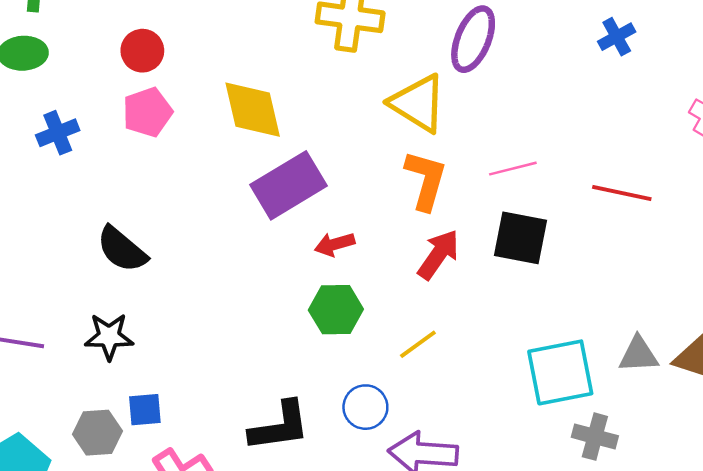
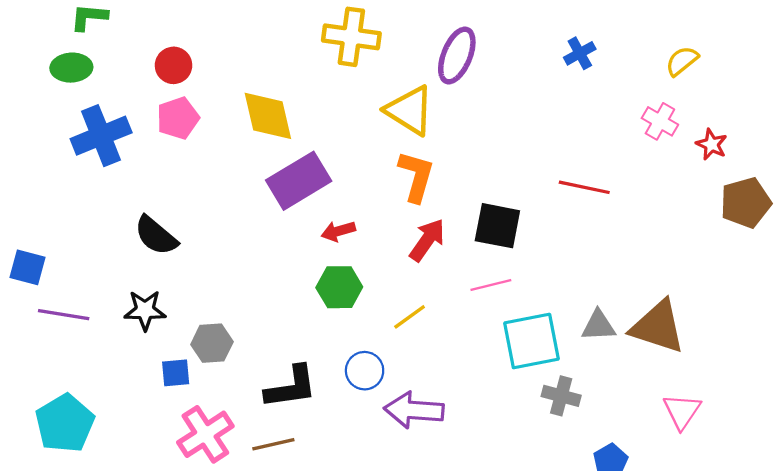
blue cross: (58, 133) -> (101, 136), size x1.6
pink line: (513, 169) -> (491, 285), moved
gray hexagon: (97, 433) -> (212, 343), moved

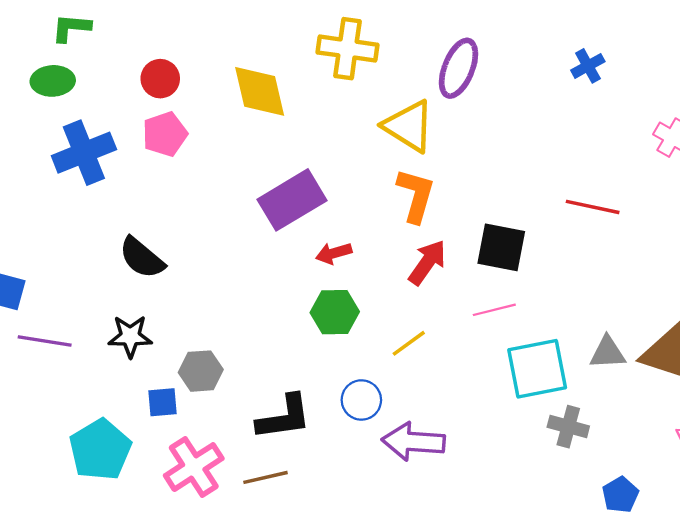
yellow diamond: (268, 116) -> (260, 91), moved
cyan pentagon: (65, 423) -> (100, 450), moved

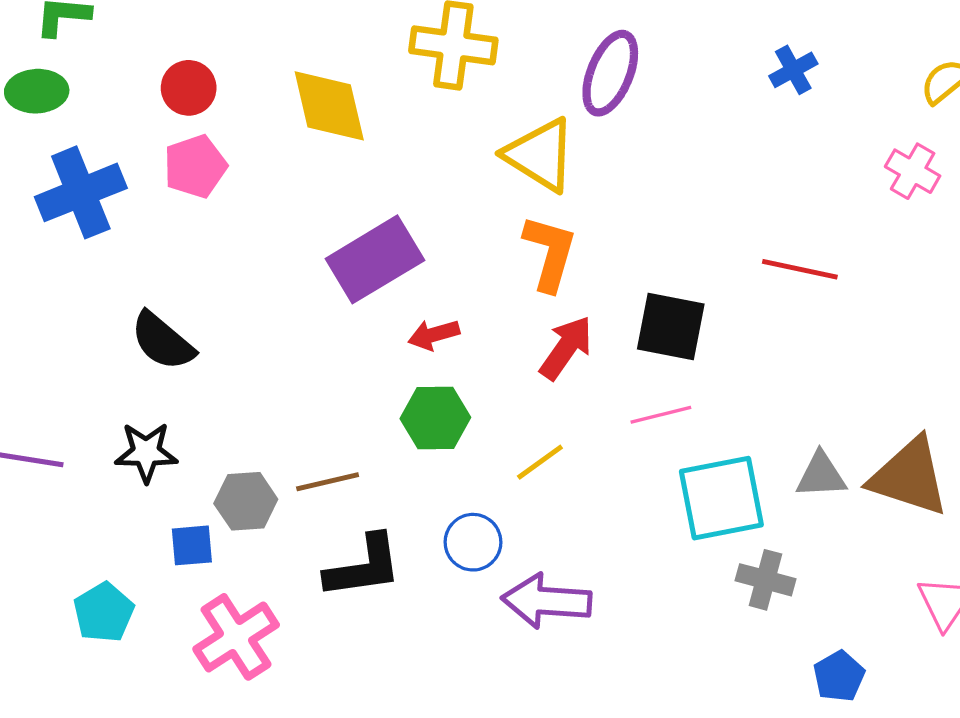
cyan pentagon: (100, 450) -> (104, 612), size x0.7
brown line: (265, 477) -> (328, 482), moved

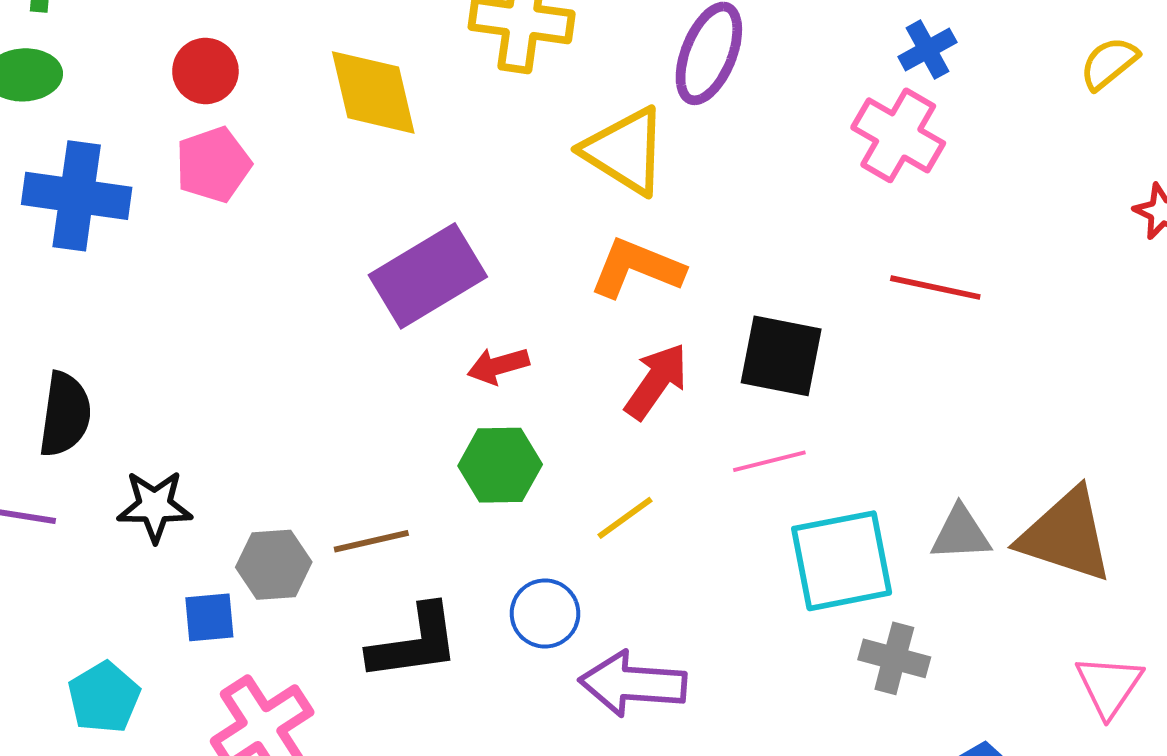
pink cross: (913, 171) -> (898, 135), moved, size x1.4
blue cross: (81, 192) -> (77, 196), turned 30
orange L-shape: (550, 253) -> (637, 268), turned -84
black semicircle: (162, 341) -> (65, 414), moved, turned -122

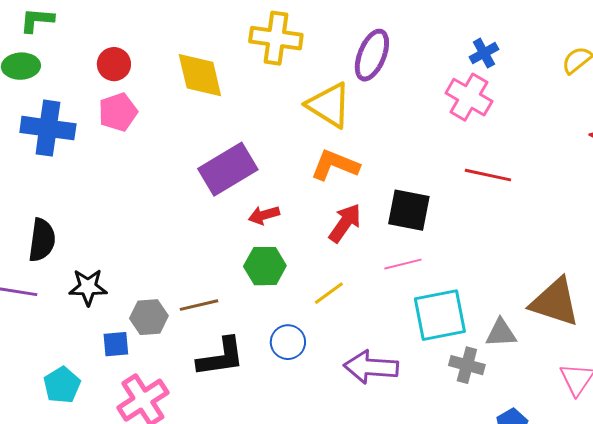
gray triangle: (961, 533) -> (501, 333), moved
purple arrow: (633, 684) -> (371, 367), moved

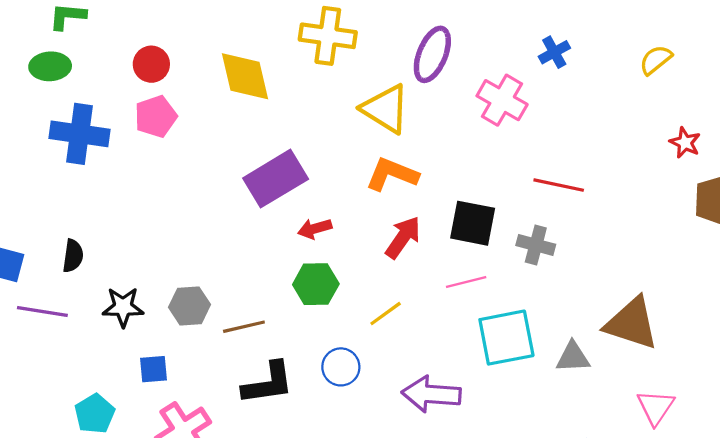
pink cross: (469, 97) -> (502, 100), moved
black semicircle: (42, 240) -> (73, 256), size x0.7
gray hexagon: (149, 317) -> (189, 306), moved
gray cross: (467, 365) -> (536, 245), moved

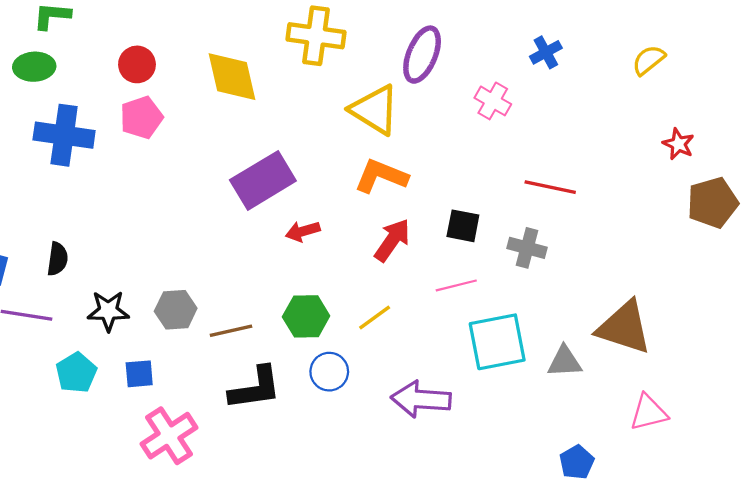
pink cross: (502, 100) -> (493, 101), size x0.7
black square: (473, 223) -> (463, 226), size x0.7
green hexagon: (316, 284) -> (306, 316), moved
pink triangle: (656, 407) -> (649, 413), turned 42
cyan pentagon: (95, 414) -> (76, 373), moved

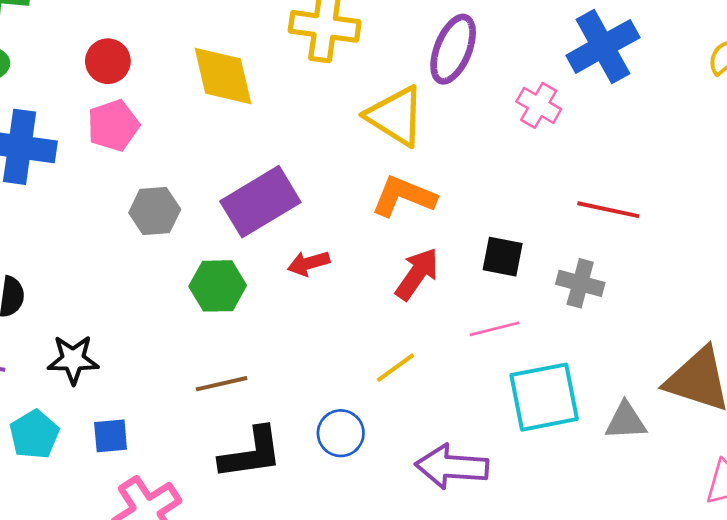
blue cross: (546, 52) -> (603, 46), size x1.8
gray hexagon: (176, 310) -> (155, 211), moved
green hexagon: (306, 316) -> (218, 286), moved

